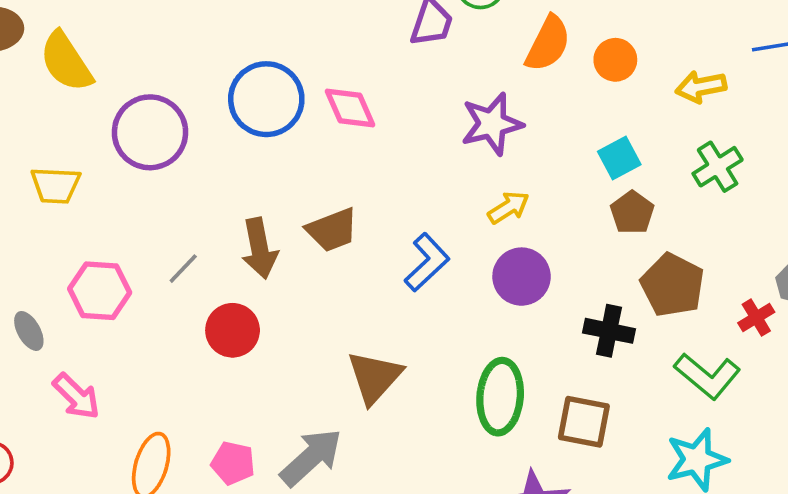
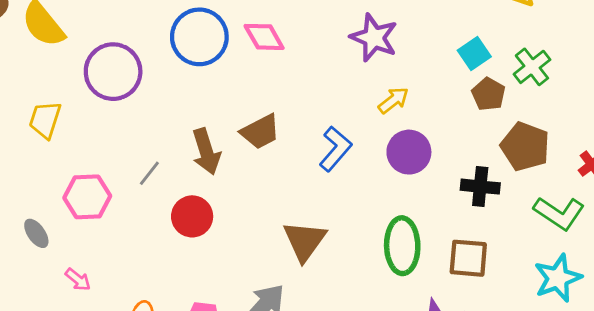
purple star: (492, 124) -> (374, 38), turned -30
green cross: (718, 167) -> (532, 67), moved
yellow trapezoid: (56, 185) -> (45, 120), turned 111
pink arrow: (76, 396) -> (78, 280), size x0.7

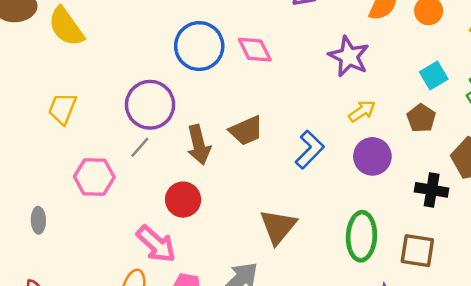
purple circle: (113, 72) -> (150, 105), moved
brown pentagon: (488, 94) -> (421, 118), moved
gray line: (149, 173) -> (140, 147), moved
gray ellipse: (36, 233) -> (38, 220), moved, turned 30
pink arrow: (78, 280) -> (156, 244), moved, size x1.8

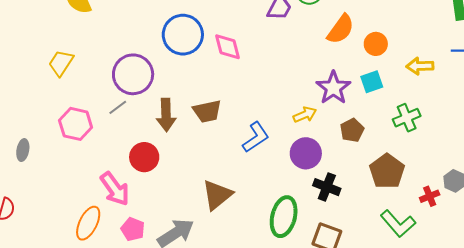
purple star: (349, 56) -> (333, 88), moved
cyan square: (434, 76) -> (372, 82), moved
black cross: (432, 190) -> (327, 187), moved

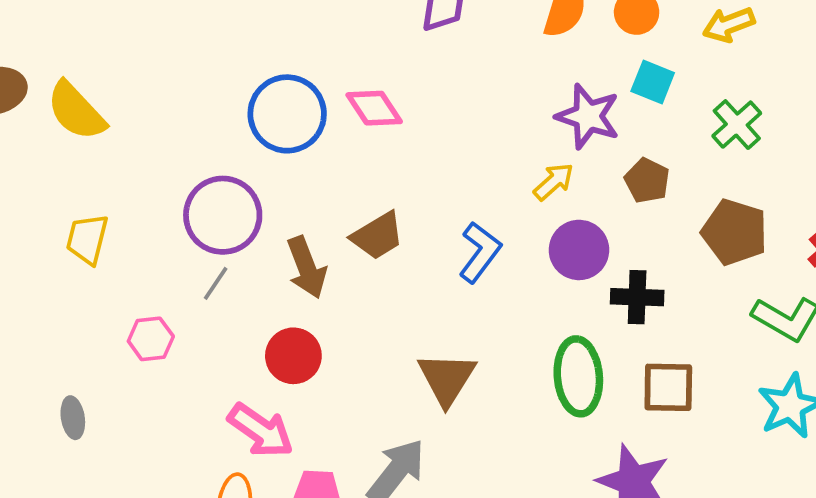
cyan square: (372, 82) -> (653, 82), turned -30
pink hexagon: (76, 124) -> (151, 339), size x0.7

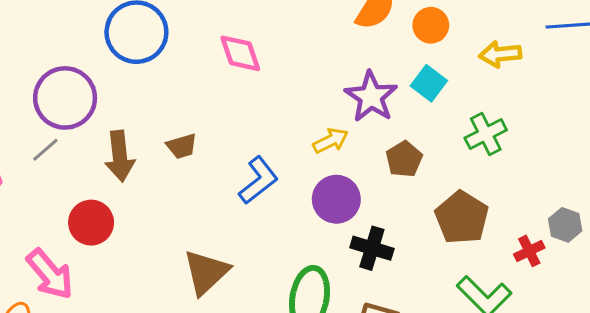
pink diamond: (374, 108) -> (240, 53), moved
brown trapezoid: (377, 236) -> (182, 146), size x0.7

